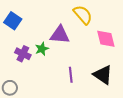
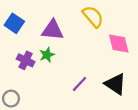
purple triangle: (60, 35) -> (53, 30), moved
purple line: (71, 75) -> (79, 84), turned 49

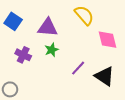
green star: (47, 55) -> (52, 50), moved
purple line: (79, 84) -> (78, 68), moved

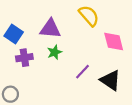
blue square: (13, 21) -> (14, 34), moved
purple cross: (23, 55) -> (24, 58), turned -35

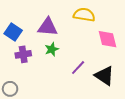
yellow semicircle: (89, 16) -> (84, 15), turned -40

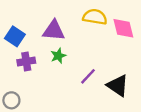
pink diamond: (107, 39) -> (123, 28), moved

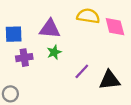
blue square: (15, 36) -> (14, 34), turned -36
black triangle: (118, 85) -> (110, 80), turned -40

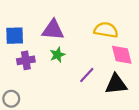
yellow semicircle: (88, 16) -> (106, 30), moved
pink diamond: (115, 27) -> (122, 55), moved

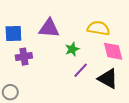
green star: (57, 55) -> (72, 49), moved
black triangle: (116, 84) -> (108, 79), turned 35

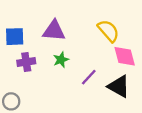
yellow semicircle: (98, 28) -> (108, 31), turned 40
green star: (72, 49) -> (61, 60), moved

